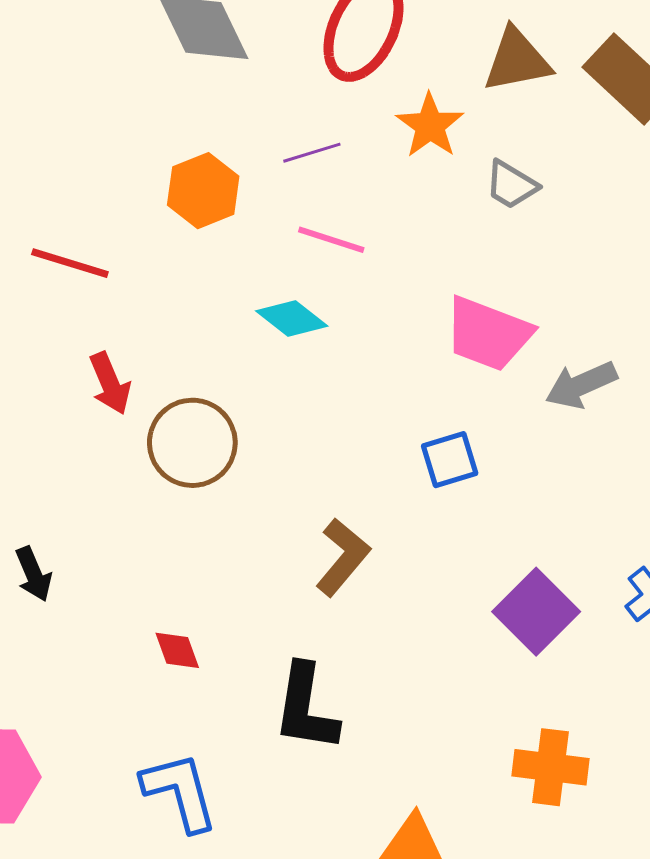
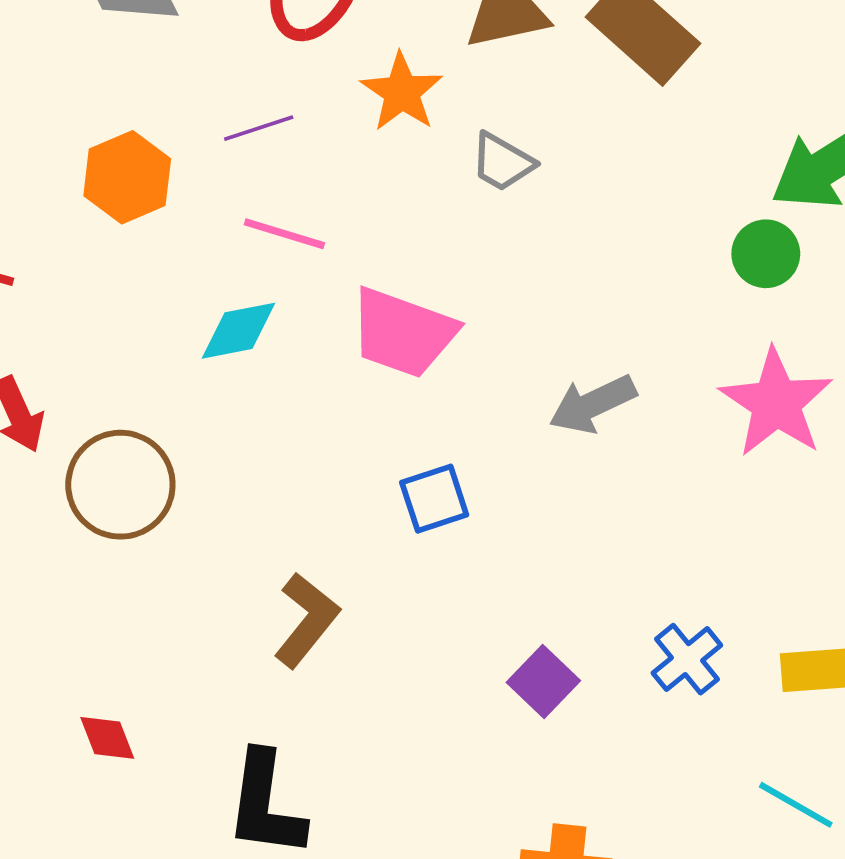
cyan diamond: (292, 319) -> (238, 331), turned -48
pink trapezoid: (488, 334) -> (403, 333), moved
purple square: (536, 612) -> (543, 681), size x0.7

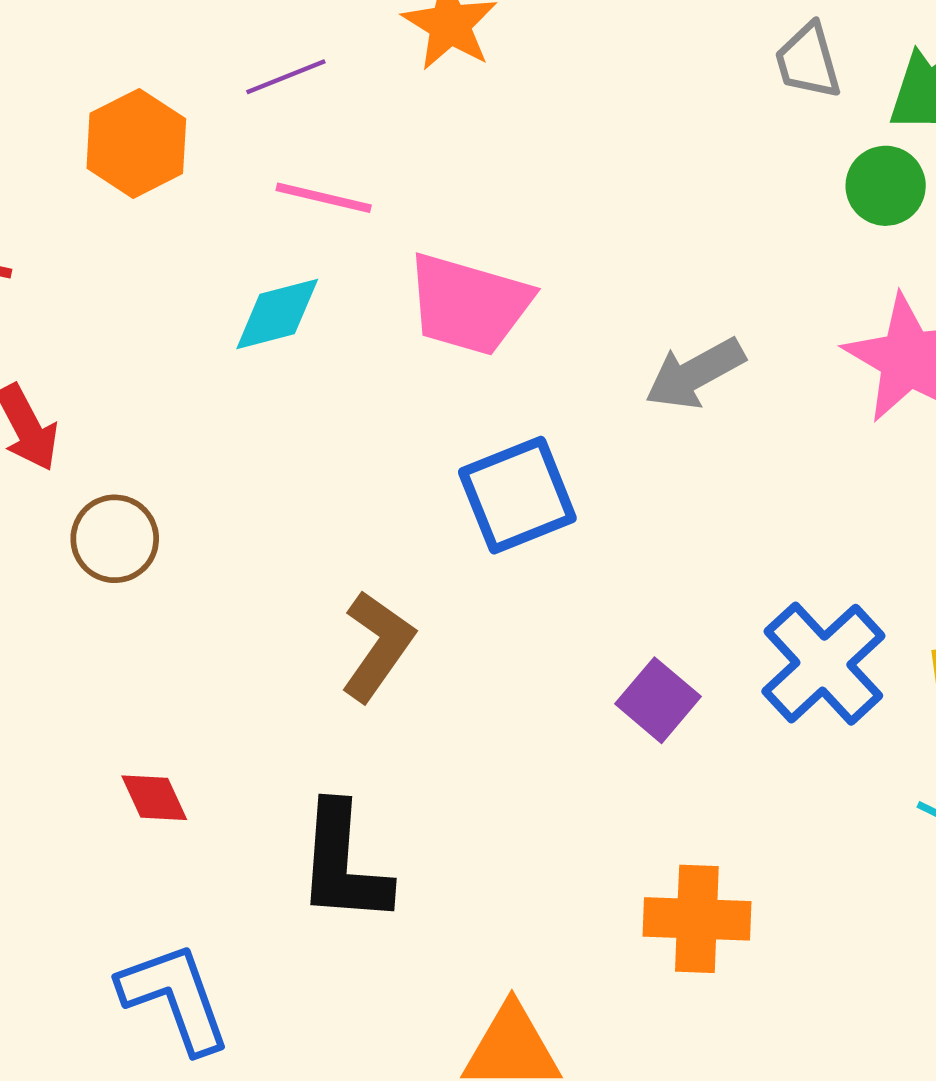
gray trapezoid: (502, 162) -> (808, 61), moved, turned 48
brown circle: (120, 485) -> (115, 539), moved, size x0.7
blue square: (434, 499) -> (517, 495), size x1.4
blue cross: (687, 659) -> (823, 664), size x1.5

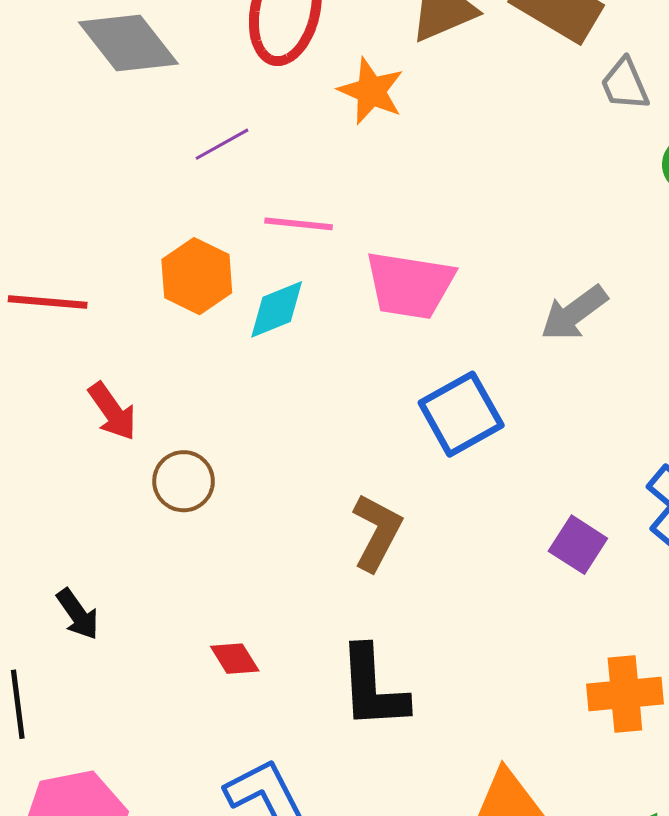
purple line: (286, 77) -> (222, 144), moved
orange hexagon: (136, 143) -> (197, 276), moved

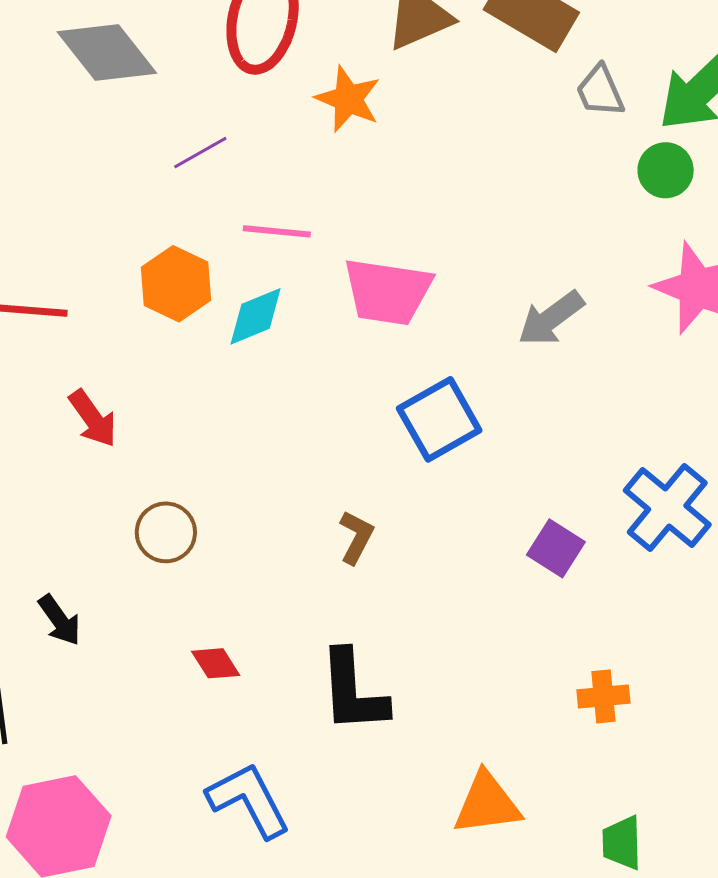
brown circle: (184, 481) -> (166, 532), moved
brown L-shape: (377, 532) -> (356, 537), size x0.7
orange cross: (625, 694) -> (603, 696), size x0.7

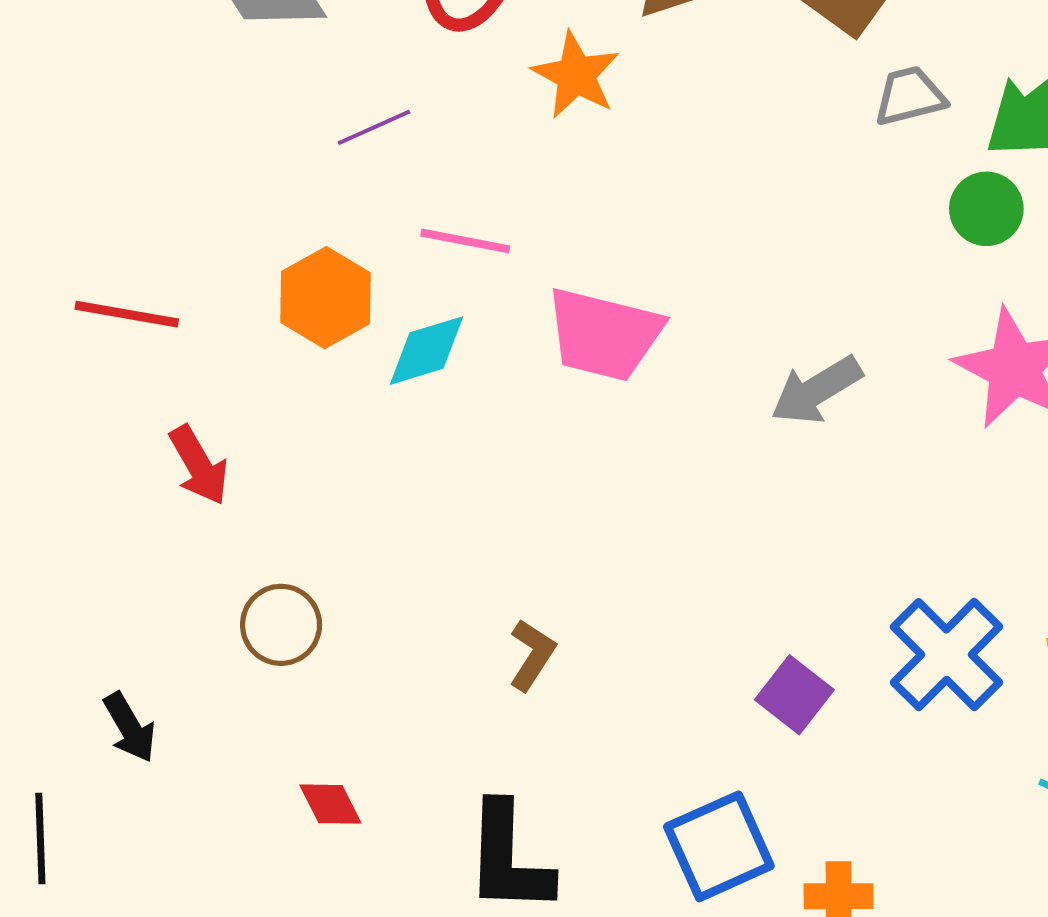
gray trapezoid: (600, 91) -> (910, 96), turned 94
blue square: (439, 419) -> (719, 846), moved

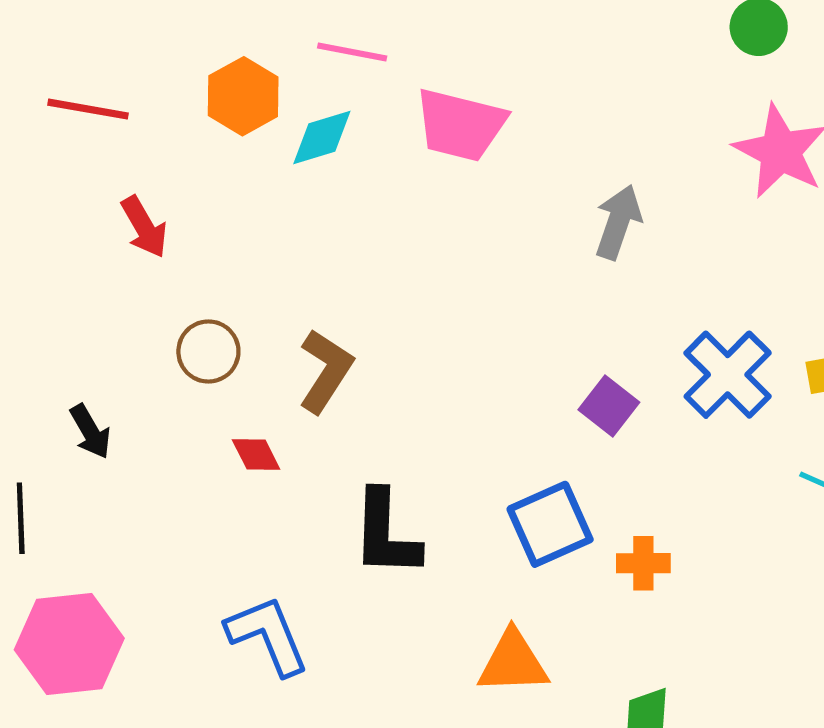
gray arrow: (816, 390) -> (618, 222), moved, turned 140
brown L-shape: (532, 655) -> (326, 371), moved, size x1.5
red diamond: (330, 804) -> (256, 454), moved

